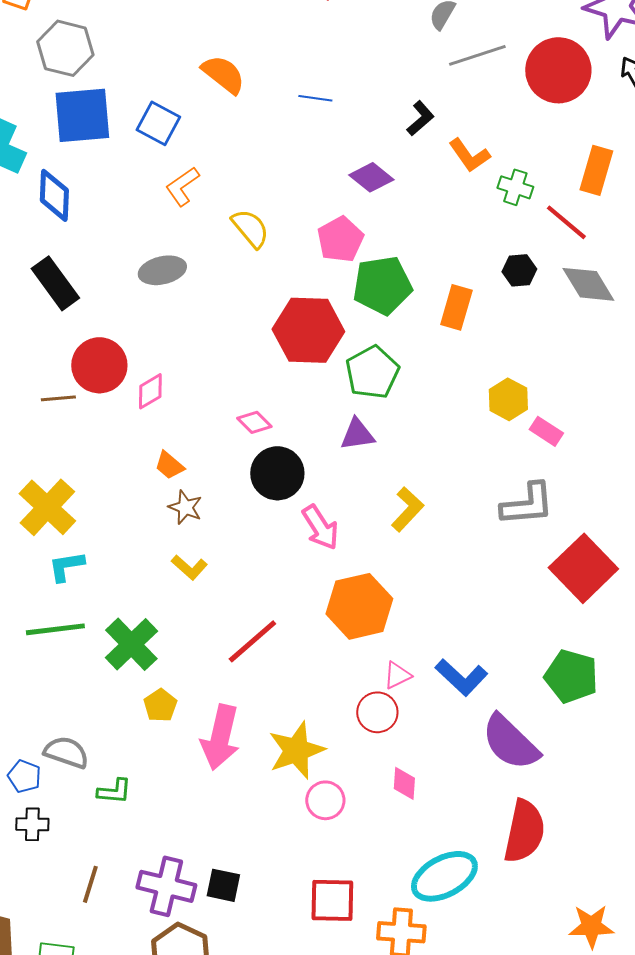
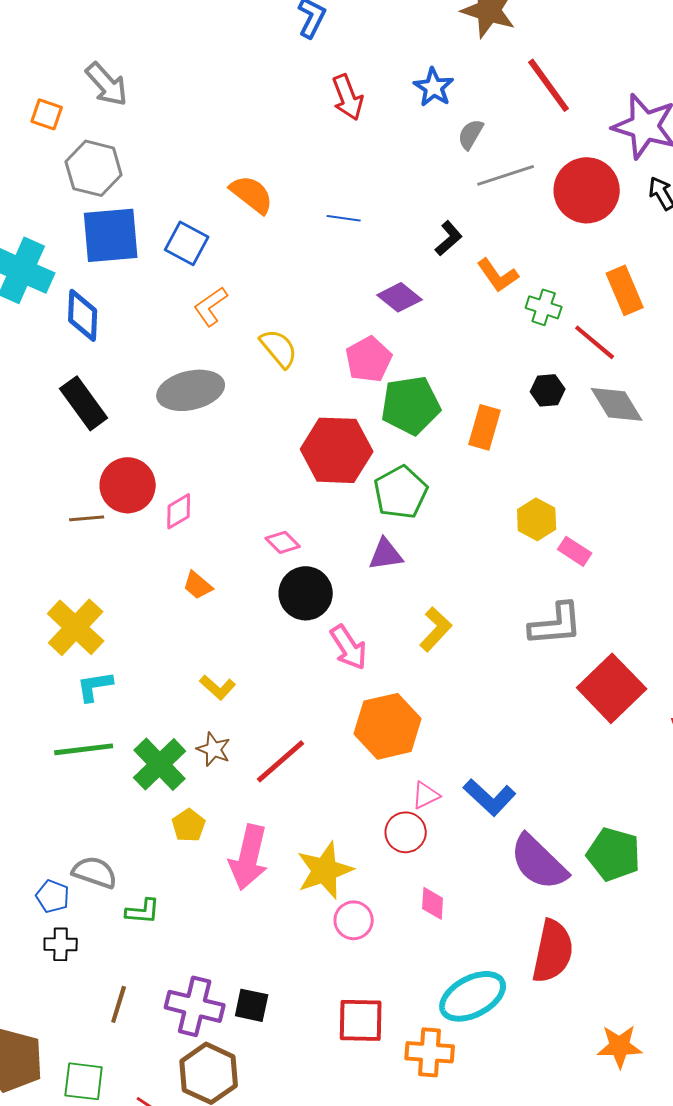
orange rectangle: (596, 170) -> (625, 290), turned -39
gray ellipse: (162, 270) -> (191, 390), size x1.4
brown star: (185, 507) -> (214, 749), moved
green pentagon: (571, 676) -> (614, 854), moved

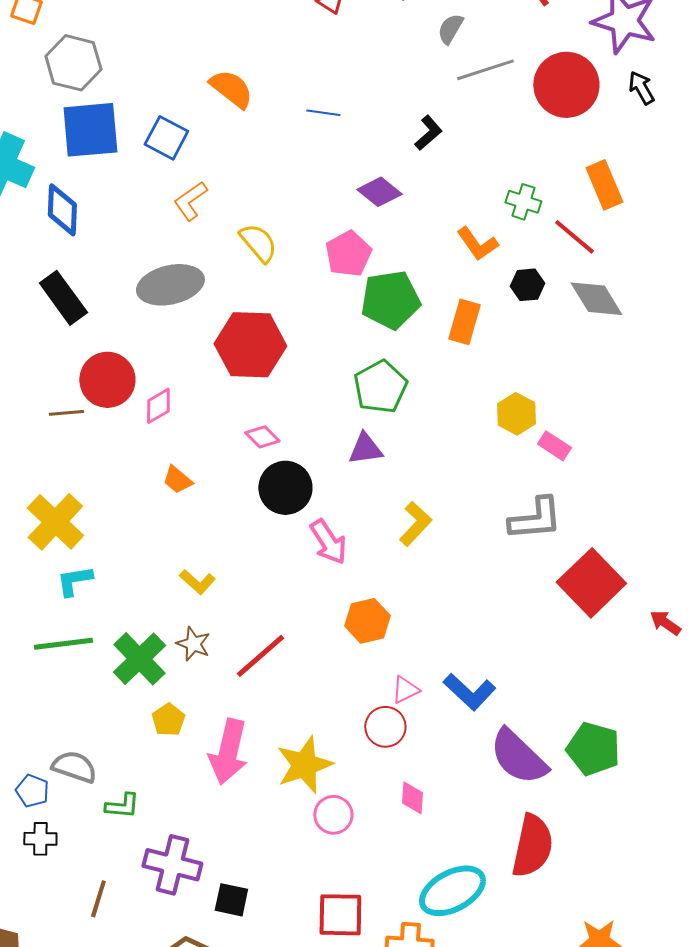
orange L-shape: (498, 275) -> (477, 244), moved
red hexagon: (337, 450) -> (250, 345), moved
orange hexagon: (388, 726) -> (367, 621), size x0.7
purple cross: (195, 1006) -> (172, 865), moved

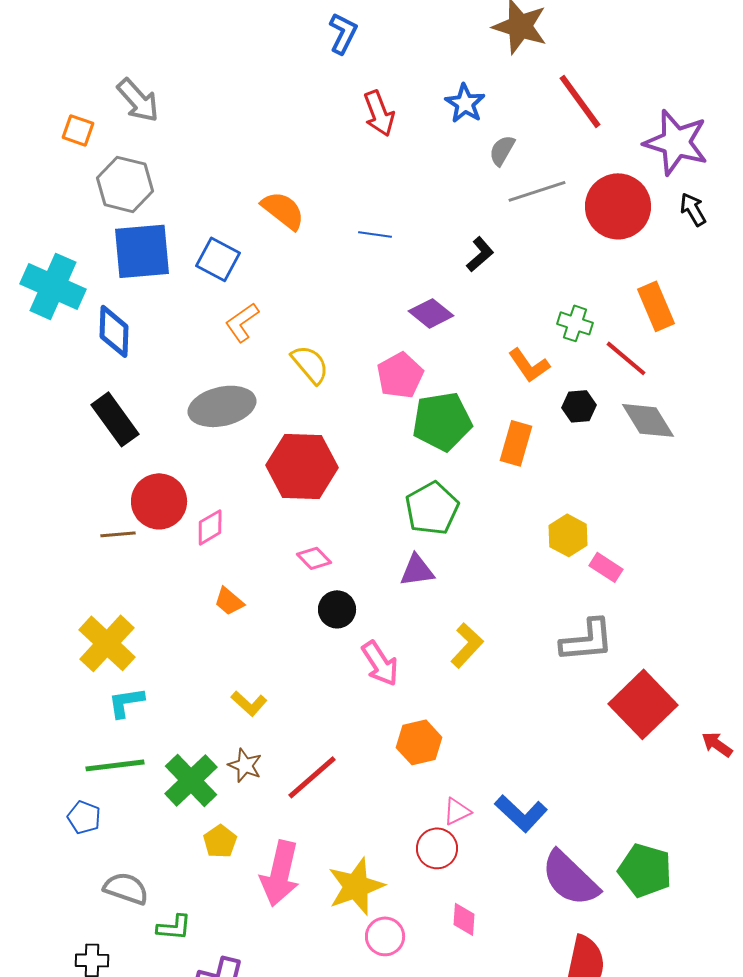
black circle: (285, 488) -> (337, 609), size x0.7
blue pentagon: (32, 791) -> (84, 817), moved

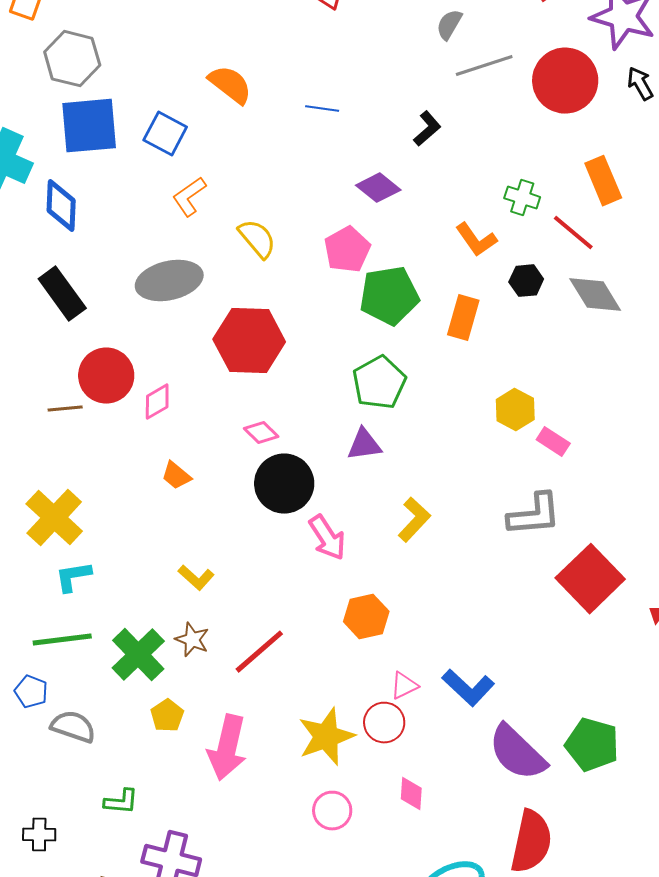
black circle: (337, 609) -> (284, 484), size x1.6
yellow star: (356, 886) -> (326, 737), moved
gray semicircle: (126, 888) -> (73, 727), moved

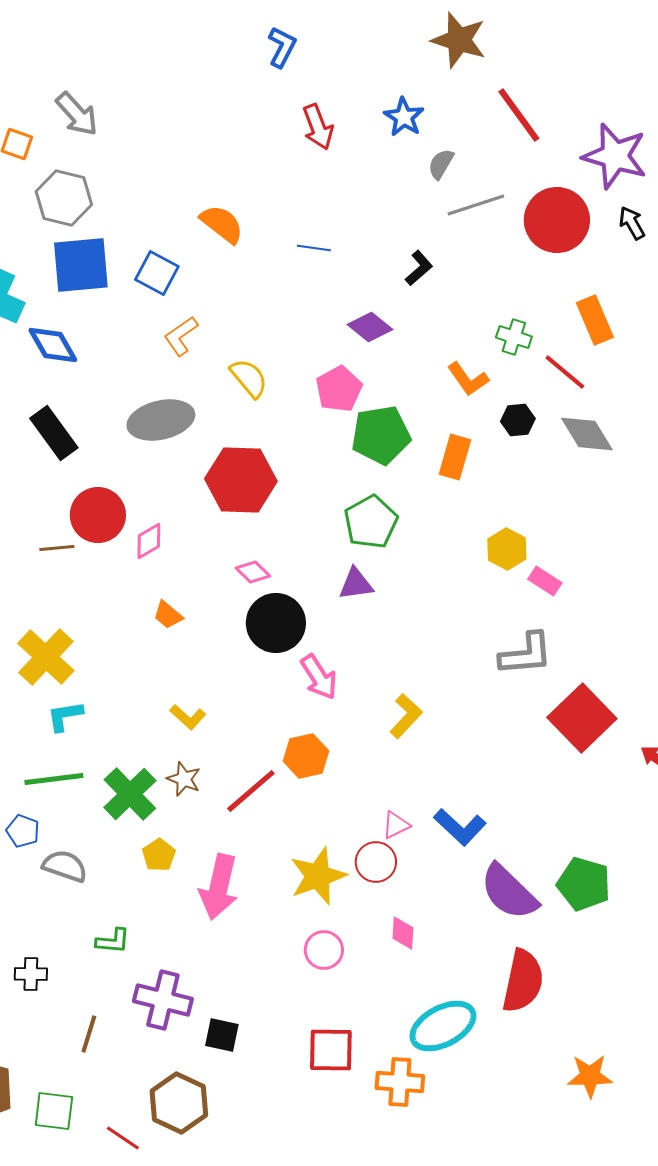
blue diamond: (61, 206) -> (53, 345), turned -32
yellow L-shape: (414, 520) -> (406, 716), moved
orange hexagon: (366, 617) -> (306, 756), moved

